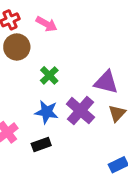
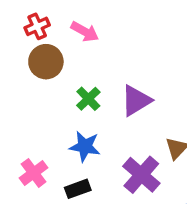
purple triangle: (106, 82) -> (136, 101), moved, turned -45
purple cross: (80, 111) -> (141, 175), moved

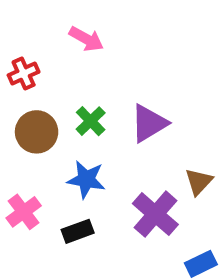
red cross: (37, 26) -> (24, 74), moved
brown circle: (46, 62) -> (37, 132), moved

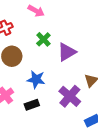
green cross: (91, 121) -> (43, 39), moved

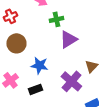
green cross: (43, 39) -> (56, 19), moved, turned 32

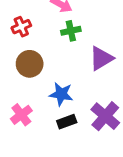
green cross: (56, 19) -> (71, 31), moved
black rectangle: (35, 89) -> (67, 122), moved

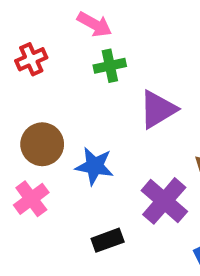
brown circle: (30, 64) -> (42, 144), moved
black rectangle: (67, 122) -> (108, 240), moved

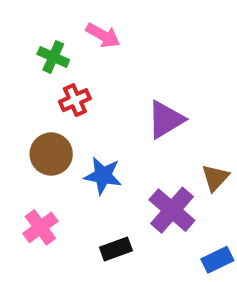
red cross: (31, 59) -> (75, 100), moved
green cross: (110, 66) -> (53, 57), moved, turned 36
pink cross: (31, 199) -> (40, 227), moved

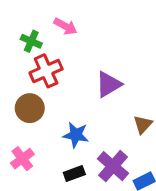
red cross: (75, 100) -> (46, 71), size x1.5
blue star: (103, 176) -> (76, 135), moved
purple cross: (172, 210) -> (113, 166), moved

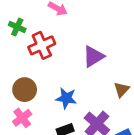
green cross: (31, 41) -> (17, 27), moved
brown circle: (30, 108) -> (25, 90), moved

